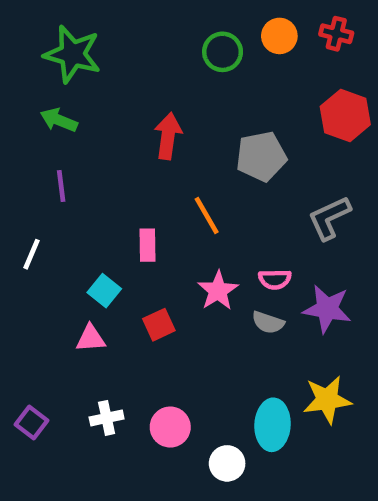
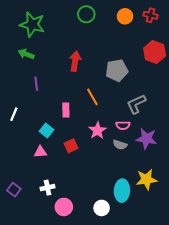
green circle: (223, 52) -> (86, 14), moved
purple line: (61, 186) -> (36, 84), moved
gray L-shape: (329, 218) -> (136, 104), moved
pink circle: (170, 427) -> (64, 207), moved

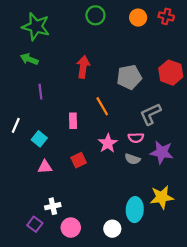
red hexagon: (155, 52) -> (171, 73), moved
cyan square: (47, 130) -> (39, 139), moved
purple square: (14, 190) -> (35, 224), moved

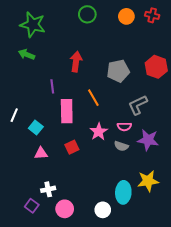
purple line: (40, 92) -> (52, 86), moved
pink rectangle: (73, 121) -> (67, 111), size x1.6

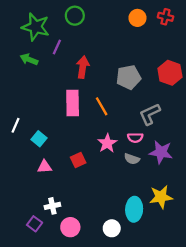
green circle: (87, 14) -> (75, 16), moved
purple line: (52, 86) -> (57, 47), moved, turned 32
pink rectangle: (67, 111) -> (73, 103), moved

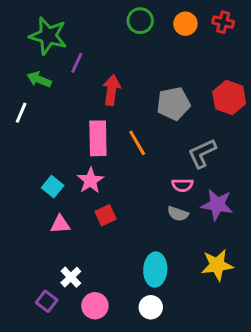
green circle: (75, 16) -> (140, 21), moved
white line: (15, 125) -> (21, 113), moved
pink star: (107, 143) -> (90, 181), moved
white cross: (52, 206) -> (71, 277), turned -32
cyan ellipse: (134, 209) -> (155, 270), moved

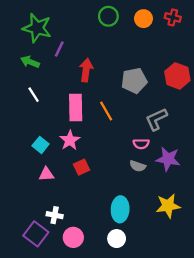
white line: (21, 113) -> (34, 95), moved, turned -56
white cross: (71, 277) -> (55, 215), turned -35
purple square: (47, 301) -> (36, 234), size x1.5

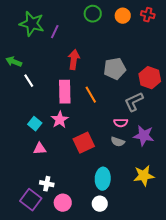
purple line: (59, 49) -> (55, 32), moved
green arrow: (30, 62) -> (14, 62), moved
red hexagon: (177, 76) -> (150, 78), moved
red square: (81, 167) -> (84, 143), moved, size x1.5

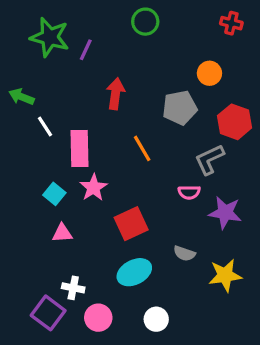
orange circle: (123, 16) -> (209, 73), moved
pink rectangle: (65, 92) -> (79, 148), moved
gray semicircle: (118, 142) -> (184, 253), moved
cyan ellipse: (103, 179) -> (134, 272), moved, turned 60

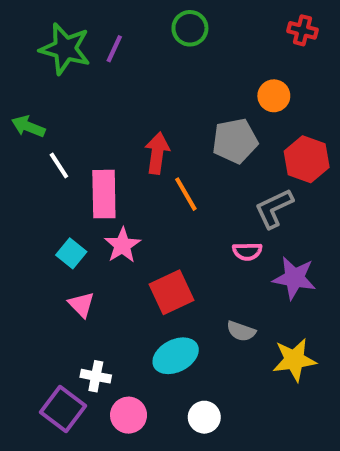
purple line: (86, 50) -> (114, 49), moved
red arrow: (115, 94) -> (157, 153), moved
pink triangle: (62, 233) -> (81, 305), turned 50

